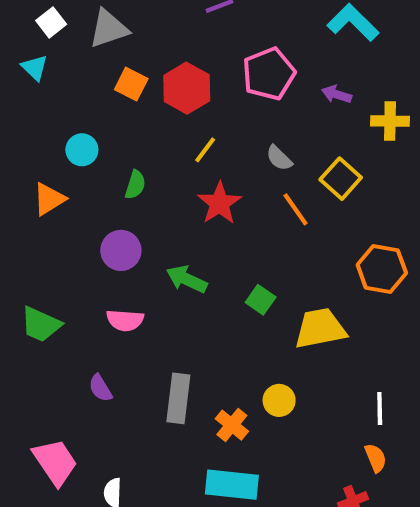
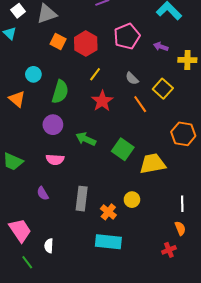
green semicircle: (135, 185) -> (60, 92), size x1.6
orange triangle: (49, 199) -> (17, 99), turned -48
green square: (261, 300) -> (123, 149), size x1.5

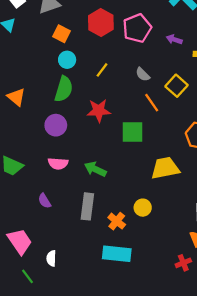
red hexagon: (86, 44) -> (101, 23), moved
cyan circle: (33, 74) -> (67, 60), moved
red star: (102, 101) -> (99, 111), moved, turned 30
green arrow: (86, 139) -> (95, 169), moved
green square: (123, 149) -> (133, 132), moved, turned -35

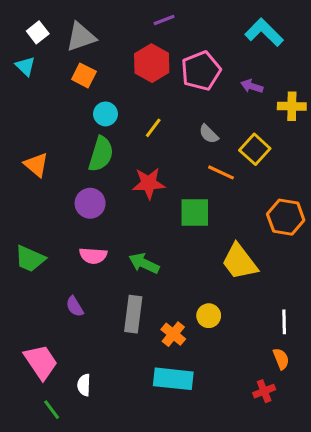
orange square: (61, 34) -> (84, 75), moved
orange line: (152, 103) -> (221, 172), turned -30
yellow trapezoid: (165, 168) -> (239, 262), turned -116

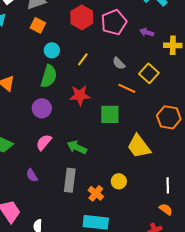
pink semicircle: (93, 256) -> (44, 142), turned 126
orange semicircle: (281, 359) -> (166, 209), turned -32

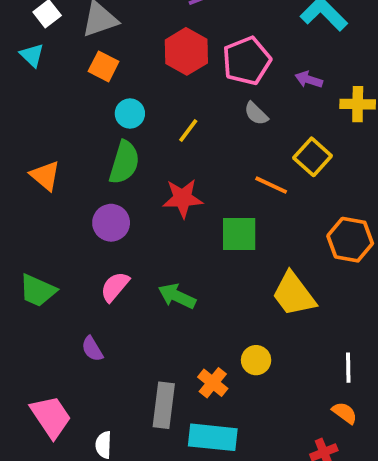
gray semicircle: (119, 63) -> (256, 114), moved
gray rectangle: (70, 180) -> (164, 405), moved

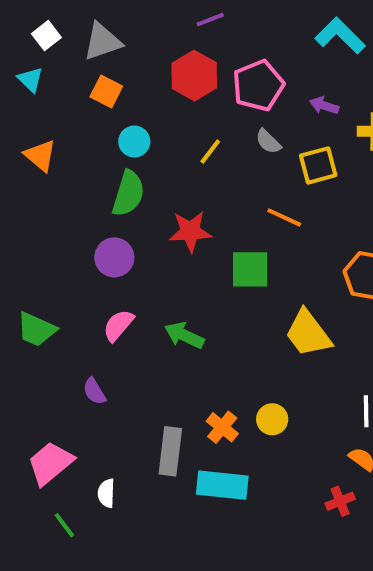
yellow line: (188, 130) -> (210, 151), moved
yellow square: (313, 157) -> (318, 165), moved, turned 33
orange triangle: (45, 176) -> (40, 155), moved
yellow circle: (256, 360) -> (272, 419), moved
pink trapezoid: (51, 417) -> (50, 463), turned -96

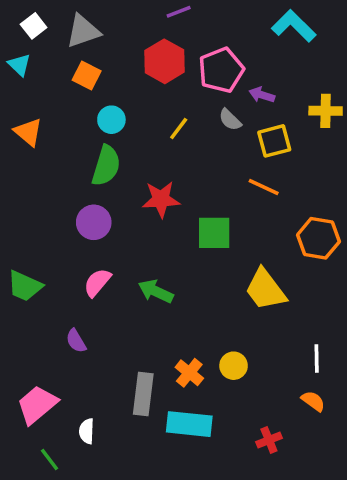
purple arrow: (324, 106) -> (262, 95), moved
orange line: (284, 217) -> (264, 187), moved
red cross: (340, 501) -> (269, 440), moved

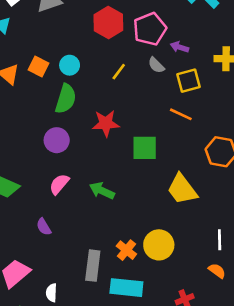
orange square: (87, 75) -> (39, 66), moved
yellow circle: (234, 366) -> (159, 245), size x1.5

